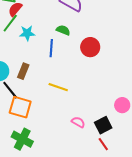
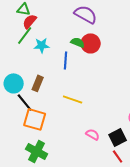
red circle: (90, 47) -> (91, 43), moved

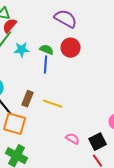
green semicircle: (78, 42) -> (47, 50), moved
brown rectangle: (38, 83) -> (28, 99), moved

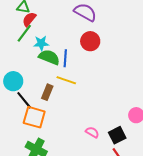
green semicircle: (47, 50) -> (49, 57), moved, size x1.5
yellow line: (53, 104) -> (66, 80), moved

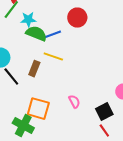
blue line: (65, 58) -> (52, 35), turned 66
orange square: (34, 117) -> (38, 109), moved
pink semicircle: (92, 132) -> (74, 102), moved, turned 32

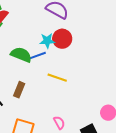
cyan star: (28, 20) -> (47, 41), moved
yellow line: (53, 57) -> (57, 78), moved

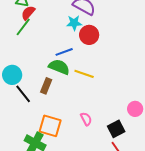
cyan star: (47, 41) -> (74, 23), moved
green semicircle: (21, 55) -> (59, 67), moved

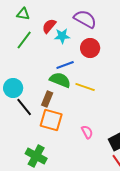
red semicircle: (28, 13) -> (49, 26), moved
cyan star: (74, 23) -> (62, 36), moved
orange square: (50, 126) -> (51, 120), moved

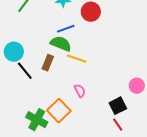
yellow line: (85, 87) -> (77, 59), moved
orange square: (51, 120) -> (59, 111), moved, turned 30
pink semicircle: (87, 132) -> (80, 91), moved

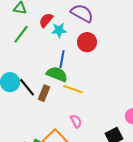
blue line: (66, 29) -> (62, 59), turned -60
black line: (25, 71) -> (27, 87), moved

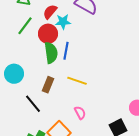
red circle: (87, 42) -> (48, 34), moved
green semicircle: (57, 74) -> (51, 53), moved, turned 60
black line: (27, 87) -> (33, 104), moved

